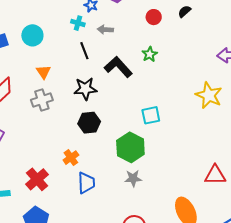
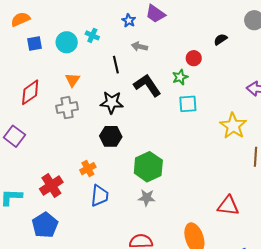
red circle: (154, 17) -> (194, 58), moved
cyan cross: (78, 23) -> (92, 35), moved
cyan square: (151, 115) -> (188, 104), moved

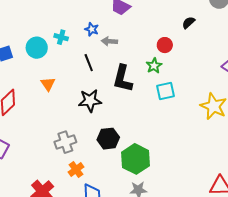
blue star: (129, 20) -> (92, 29), moved
black L-shape: (147, 85) -> (123, 79), turned -124
gray cross: (67, 108) -> (65, 142), moved
black hexagon: (111, 136) -> (108, 139), moved

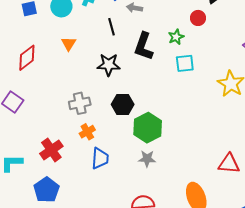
red circle: (165, 45) -> (198, 18), moved

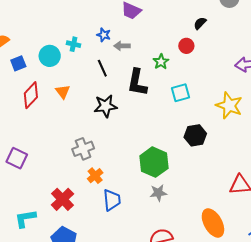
green star: (176, 37) -> (161, 62), moved
red diamond: (27, 58) -> (31, 95), moved
black hexagon: (123, 104) -> (195, 135), moved

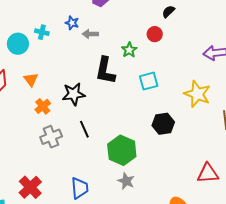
black line: (102, 68) -> (84, 129), moved
orange cross: (95, 176) -> (43, 106), moved
gray star: (158, 193) -> (126, 181), turned 30

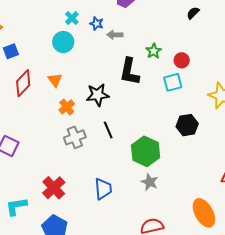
cyan cross: (42, 32) -> (72, 18), moved, turned 32
red circle: (155, 34) -> (182, 60), moved
cyan circle: (18, 44) -> (63, 42), moved

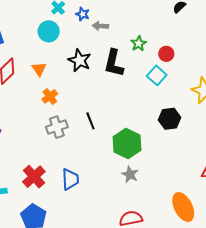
cyan square: (173, 82) -> (157, 75), turned -36
black star: (98, 95) -> (80, 60), moved, turned 30
blue trapezoid: (103, 189) -> (70, 179), moved

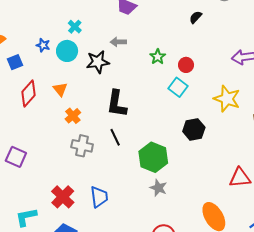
blue star: (83, 14) -> (43, 45), moved
black star: (80, 60) -> (98, 62), moved, turned -30
black L-shape: (114, 63) -> (117, 104), moved
gray cross: (57, 127) -> (82, 146), turned 35

